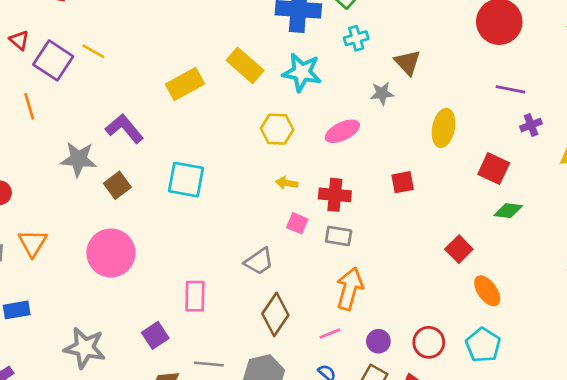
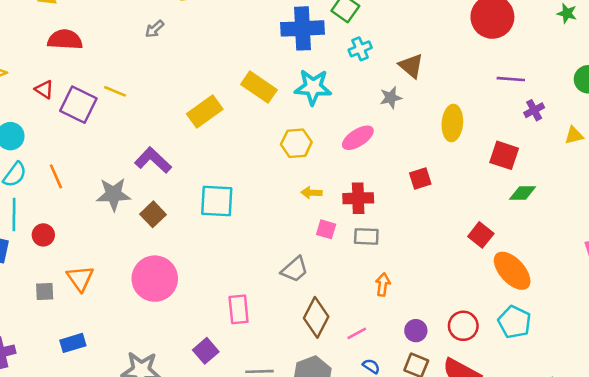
orange line: (29, 106) -> (56, 176), moved
orange arrow: (350, 289) -> (383, 285), size x0.6
orange ellipse: (487, 291) -> (512, 271), size x1.4
pink line: (330, 334) -> (357, 333), moved

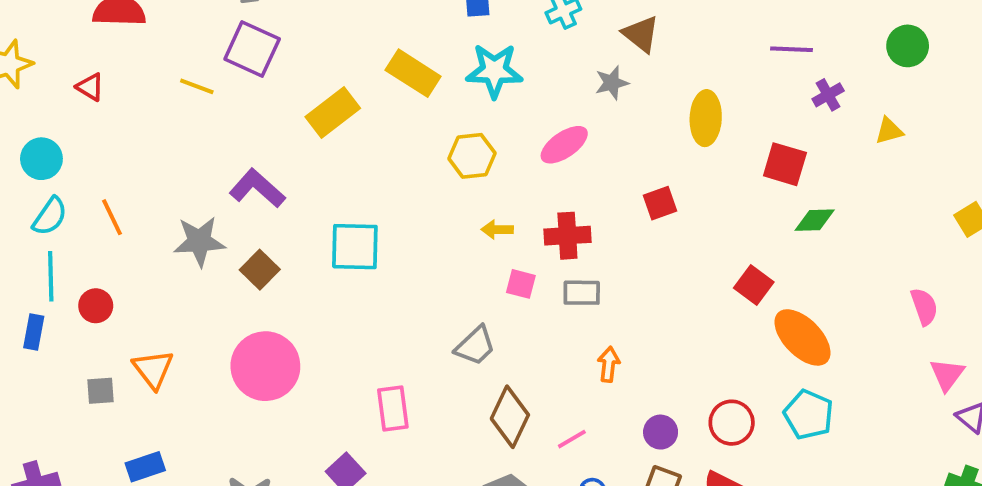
purple square: (78, 105) -> (252, 49), moved

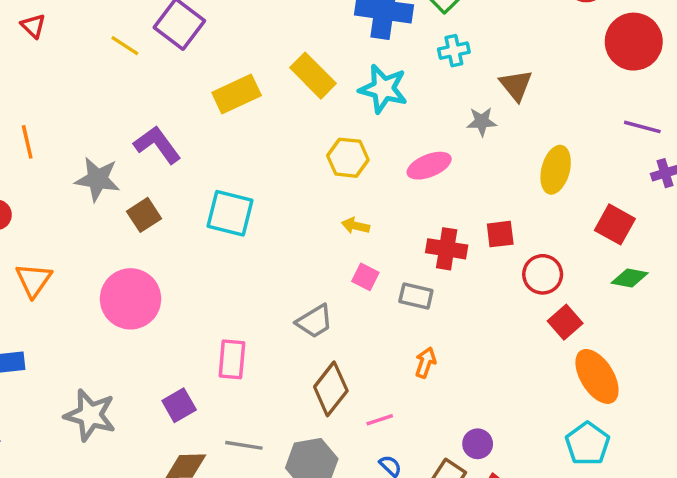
red cross: (567, 236) -> (447, 249), moved
red circle: (732, 423) -> (543, 274), moved
purple circle: (661, 432) -> (478, 444), moved

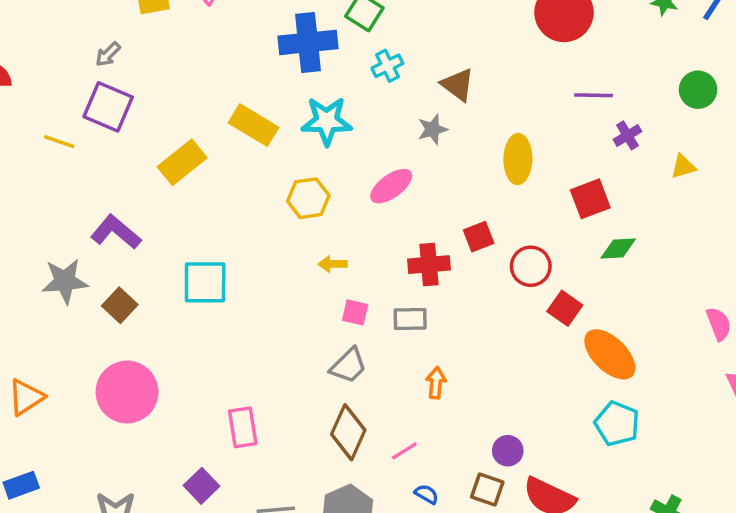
red square: (615, 224) -> (590, 199), turned -36
orange triangle: (34, 280) -> (26, 397), turned 36
gray trapezoid: (315, 321) -> (348, 366), moved

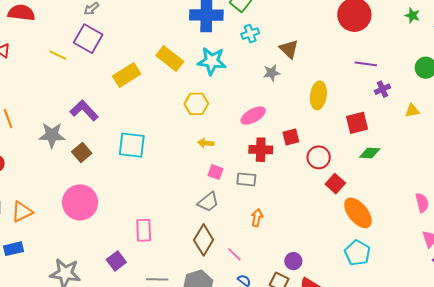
pink ellipse: (391, 186) -> (253, 116), moved
orange triangle: (26, 397) -> (22, 212), moved
pink line: (404, 451) -> (234, 254), turned 70

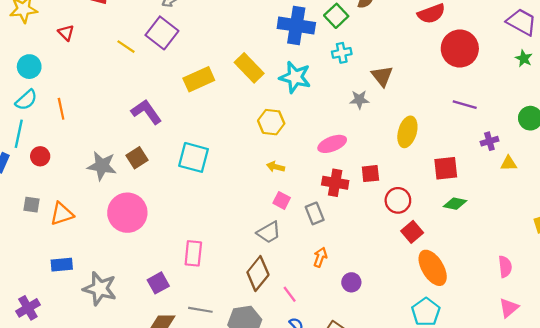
purple cross: (382, 89) -> (489, 141), moved
gray star: (52, 135) -> (102, 166), moved
gray rectangle: (246, 179) -> (315, 213), turned 54
blue rectangle: (13, 249) -> (62, 265), moved
purple circle: (293, 261) -> (351, 282), moved

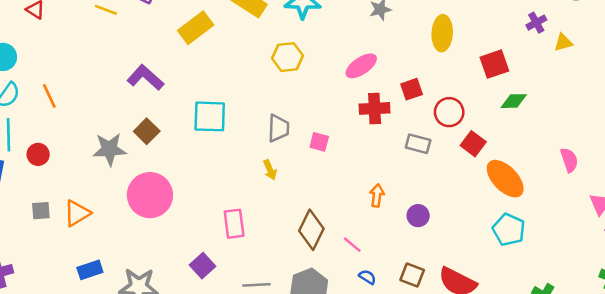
yellow arrow: (276, 167) -> (270, 170), moved, turned -114
gray rectangle: (315, 213) -> (418, 144), moved, turned -40
gray trapezoid: (269, 232) -> (279, 128), moved, turned -45
pink semicircle: (505, 267) -> (569, 160), moved

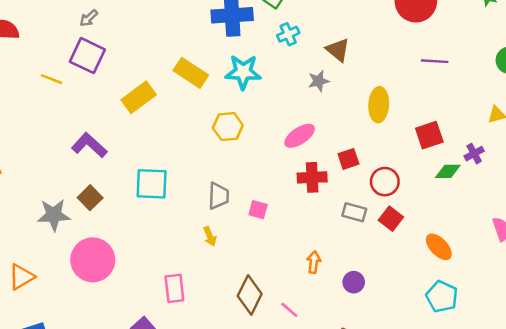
purple cross: (536, 23) -> (474, 154), moved
red square: (473, 144) -> (391, 219), moved
orange ellipse: (505, 179) -> (439, 247), size x0.7

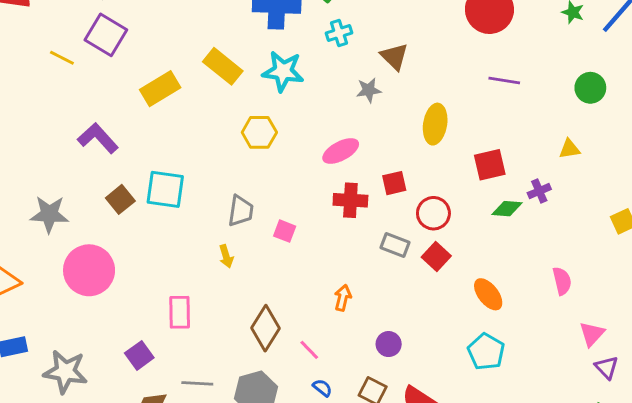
brown square: (90, 198) -> (120, 199), moved
purple circle: (354, 282) -> (389, 344), moved

